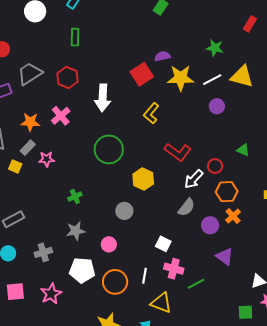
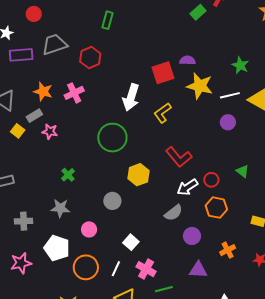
white arrow: (103, 98) -> (131, 97), moved
green cross: (75, 197) -> (68, 175), turned -32
orange cross: (233, 216) -> (228, 250), moved
white square: (163, 244) -> (131, 242), moved
purple triangle: (225, 257) -> (198, 270), turned -48

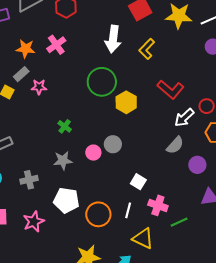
yellow hexagon: (138, 175) -> (126, 102), moved
pink circle: (89, 229) -> (93, 153), moved

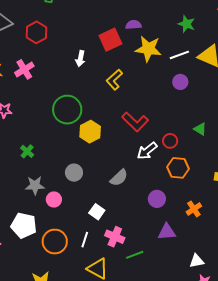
white arrow: (113, 39) -> (80, 59), moved, size x0.6
gray semicircle: (175, 145) -> (119, 178), moved
pink circle: (93, 153) -> (54, 199), moved
gray star: (63, 161) -> (35, 185), moved

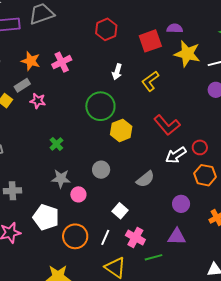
red hexagon: (36, 32) -> (106, 29), moved
white arrow: (80, 59) -> (117, 72), moved
purple triangle: (167, 232) -> (177, 237), moved

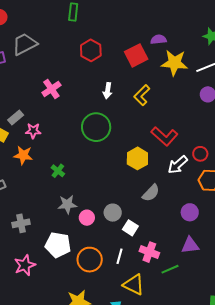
orange star: (31, 61) -> (23, 155), moved
yellow hexagon: (121, 130) -> (137, 158), moved
gray circle: (101, 170) -> (113, 213), moved

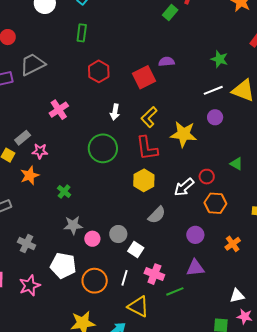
yellow star: (174, 63) -> (184, 134), moved
red L-shape: (165, 136) -> (147, 148), moved, turned 40
orange star: (23, 155) -> (30, 175), turned -30
gray cross: (21, 223) -> (27, 244), turned 36

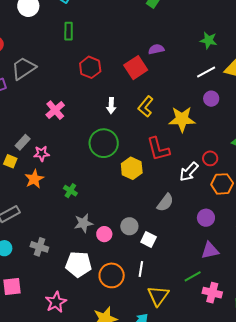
red L-shape: (147, 148) -> (158, 149), moved
yellow hexagon: (144, 180) -> (132, 168), moved
pink cross: (154, 274) -> (212, 293), moved
pink star: (30, 285) -> (56, 302), moved
yellow triangle: (138, 306) -> (158, 296), turned 45

